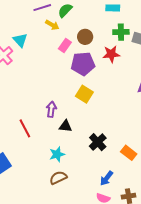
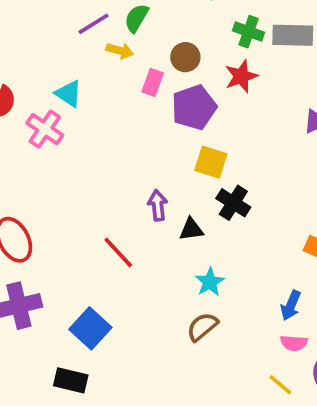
green cross: (121, 32) -> (249, 32), turned 35
black cross: (98, 142) -> (233, 203), moved
cyan star: (57, 154) -> (210, 282), moved

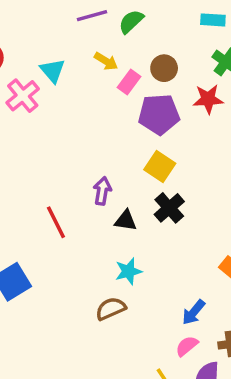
yellow arrow: (120, 51) -> (106, 61), moved
pink semicircle: (294, 343) -> (187, 346), turned 120

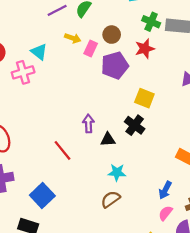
pink cross: (23, 96) -> (23, 72), turned 35
yellow square: (160, 167) -> (144, 98), moved
cyan star: (128, 271) -> (117, 172), turned 30

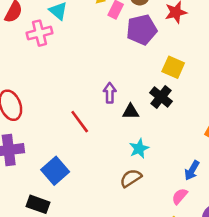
cyan star: (117, 172) -> (139, 149), turned -30
pink semicircle: (165, 213) -> (180, 196), moved

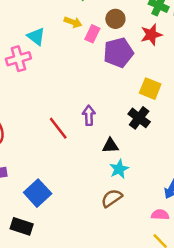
black triangle: (131, 112) -> (110, 146), moved
red line: (80, 122) -> (58, 128), moved
pink semicircle: (180, 196) -> (160, 215), turned 54

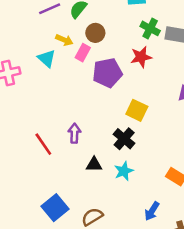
brown circle: (115, 19) -> (95, 33), moved
cyan triangle: (36, 37) -> (47, 58), moved
cyan star: (119, 169) -> (124, 171), moved
blue square: (38, 193) -> (55, 208), moved

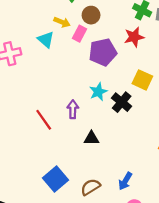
yellow square: (137, 110) -> (142, 80), moved
black cross: (124, 139) -> (122, 102), moved
cyan star: (124, 171) -> (98, 92), moved
blue arrow: (152, 211) -> (125, 181), moved

